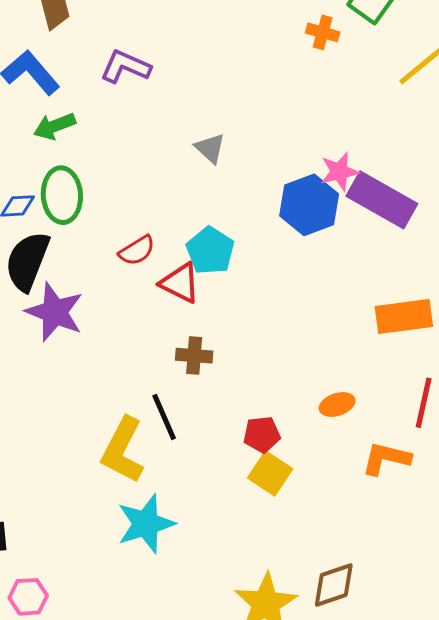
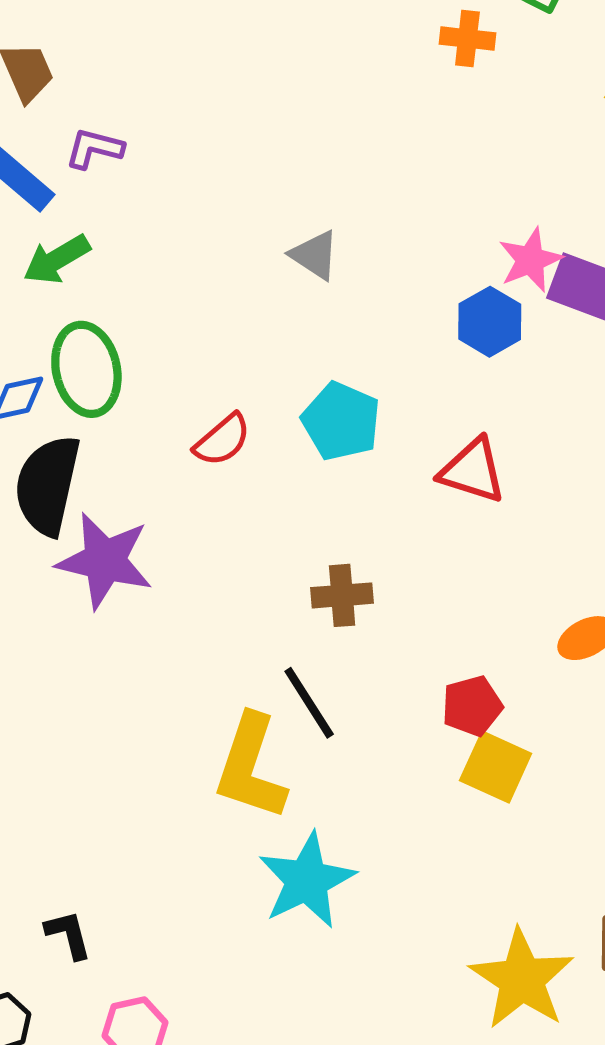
purple L-shape: (125, 67) -> (94, 148), moved, size x0.7
blue hexagon: (309, 205) -> (490, 322), size x0.7
red triangle: (180, 283) -> (473, 471), moved

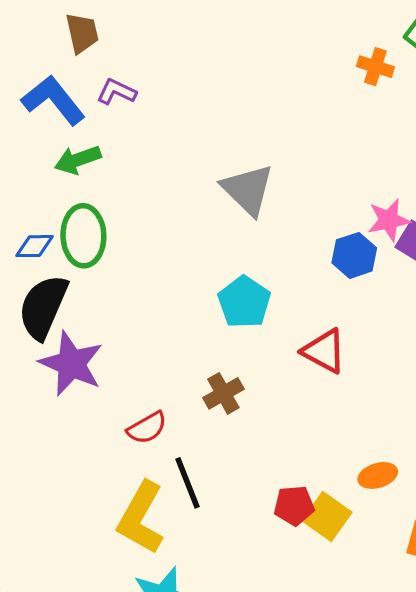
gray triangle: (315, 255) -> (248, 190), size x1.6
red semicircle: (222, 440) -> (147, 428), moved
brown cross: (342, 595) -> (223, 393), moved, turned -36
yellow square: (496, 767) -> (327, 516), moved

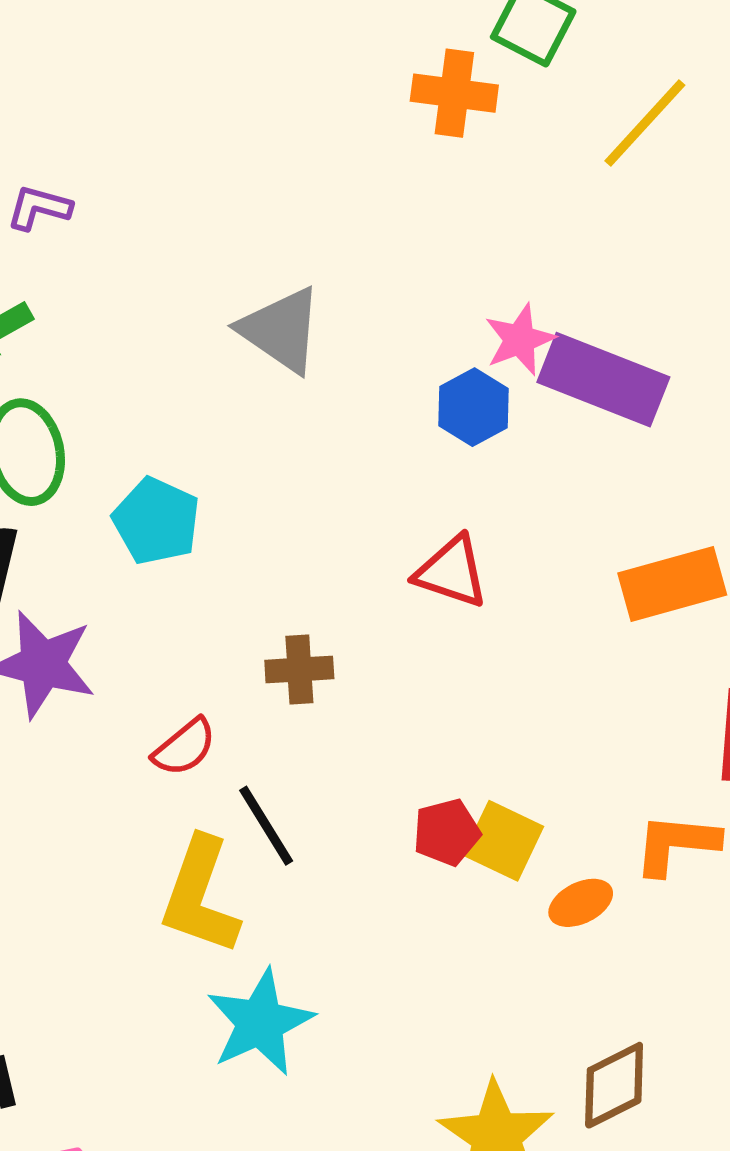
orange cross: (375, 67) -> (454, 93), size x1.4
cyan pentagon: (244, 302) -> (156, 521), moved
brown cross: (223, 393) -> (299, 669), turned 36
orange ellipse: (378, 475) -> (581, 903), moved

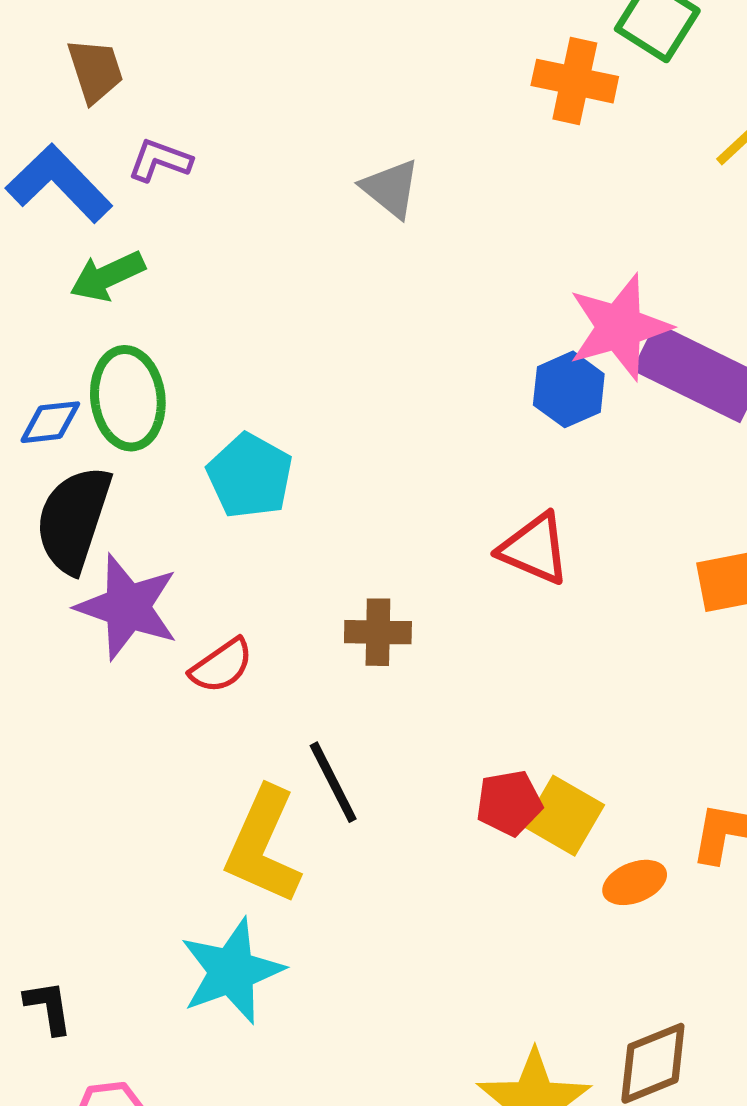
gray triangle: (281, 330) -> (391, 188), moved, size x0.7
pink star: (520, 340) -> (619, 327), size x1.5
red semicircle: (184, 747) -> (222, 666), moved
cyan star: (260, 1022) -> (232, 971), moved

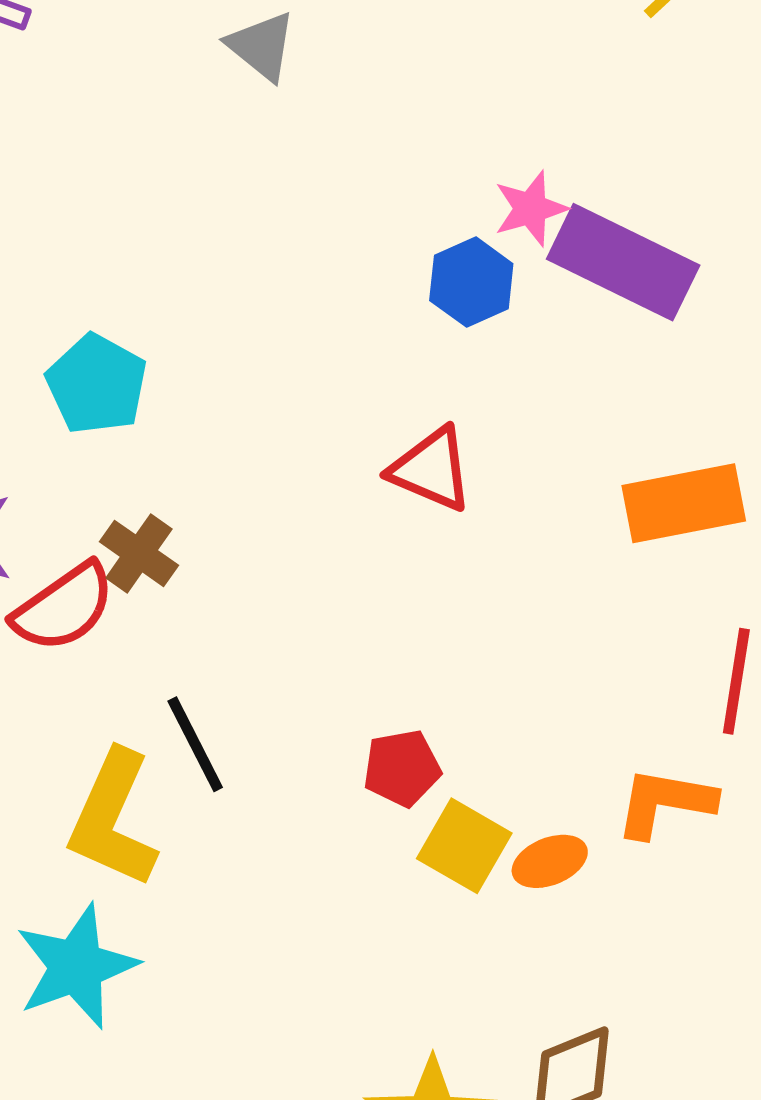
pink star: (619, 327) -> (531, 209), size x0.6
brown cross: (378, 632) -> (139, 553), moved, turned 34
red semicircle: (222, 666) -> (64, 607), size x1.4
yellow square: (564, 816) -> (464, 846), moved

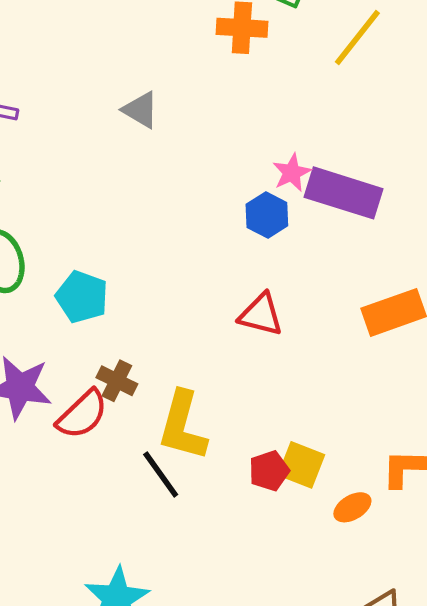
yellow L-shape: (113, 819) -> (183, 426), moved
yellow square: (464, 846) -> (301, 465), moved

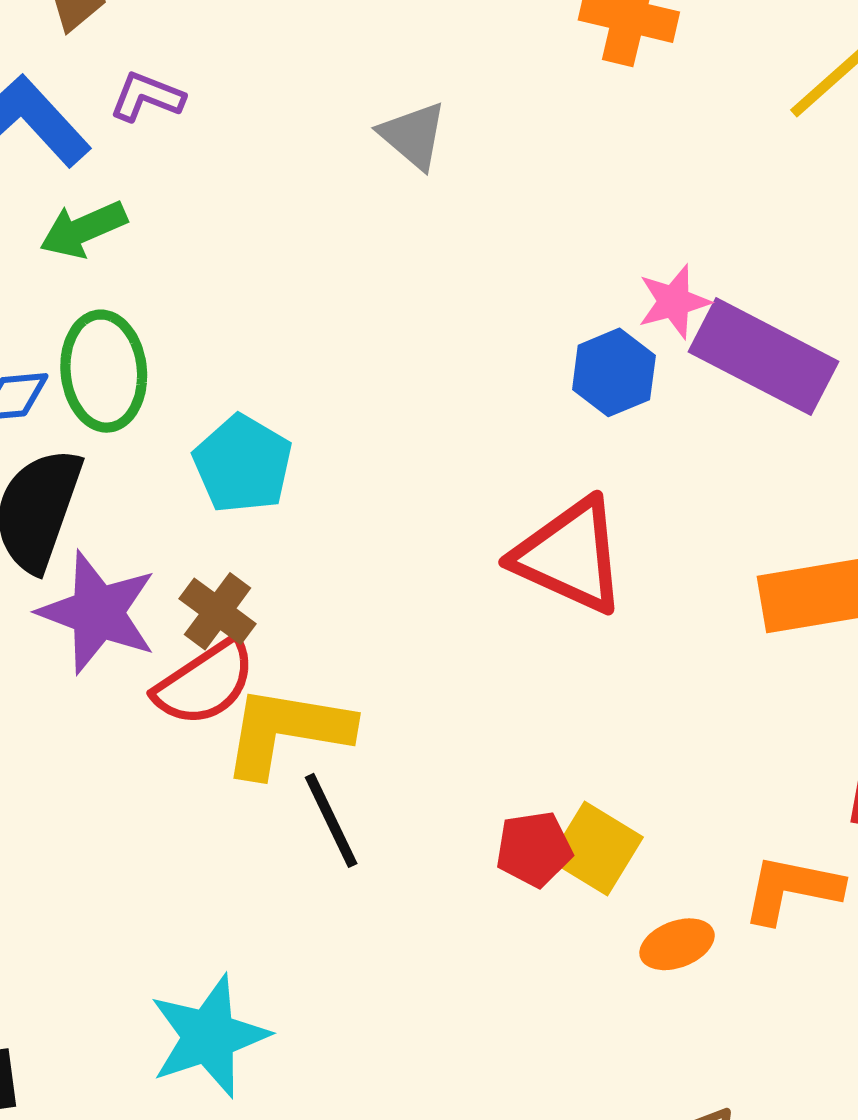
red triangle: (261, 315) -> (570, 556), size x1.4
brown cross: (117, 381) -> (218, 611), moved
yellow L-shape: (183, 426) -> (287, 731), moved, turned 74

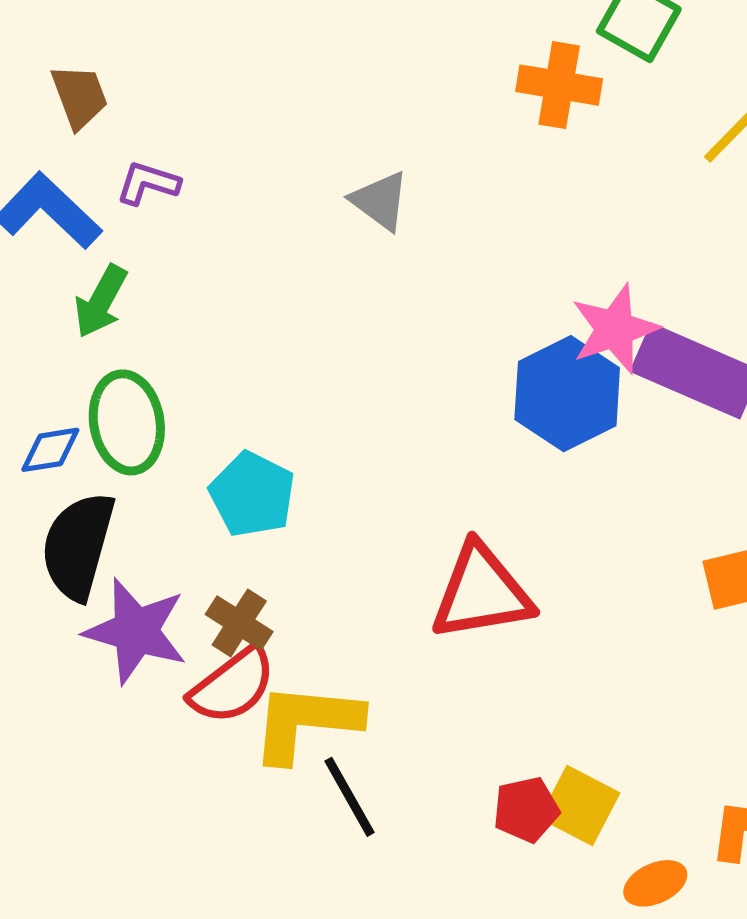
green arrow: (83, 229) -> (101, 301), turned -34
pink star: (674, 302) -> (615, 329), size x1.4
blue hexagon: (614, 372) -> (567, 394), size x1.5
red triangle: (570, 556) -> (482, 592), moved, turned -30

